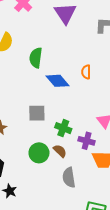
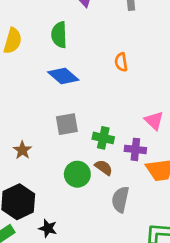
green semicircle: (36, 58) -> (59, 35), moved
blue diamond: (57, 81) -> (63, 76), moved
gray semicircle: (69, 177) -> (120, 199), turned 30

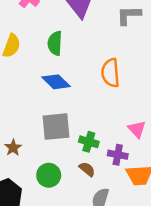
orange semicircle: (121, 62) -> (110, 73), size x1.6
gray square: (67, 124) -> (56, 127), size x1.4
green circle: (77, 174) -> (49, 175), moved

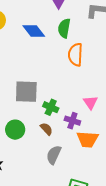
green semicircle: (55, 43) -> (64, 28), moved
blue diamond: (56, 82) -> (34, 31), moved

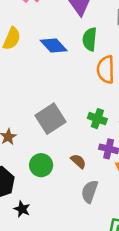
gray square: (26, 92) -> (51, 119), turned -30
green cross: (51, 107) -> (97, 119), moved

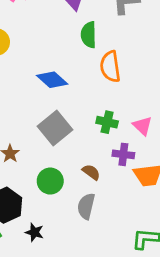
blue diamond: (54, 46) -> (52, 80), moved
gray semicircle: (90, 192) -> (86, 206), moved

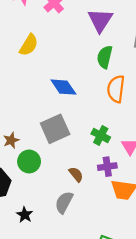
purple cross: (123, 154) -> (107, 167), turned -30
green circle: (50, 181) -> (29, 161), moved
black star: (34, 232) -> (25, 215), moved

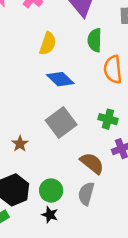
yellow semicircle: (29, 45) -> (48, 44), moved
green circle: (29, 161) -> (51, 190), moved
brown semicircle: (76, 174) -> (92, 163), size x1.5

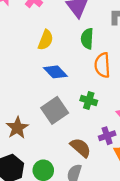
green cross: (108, 119) -> (89, 101), moved
brown star: (20, 144) -> (17, 128), size x1.5

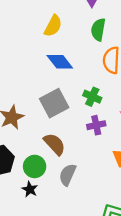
purple cross: (107, 136) -> (96, 125), moved
brown semicircle: (80, 148) -> (54, 144), moved

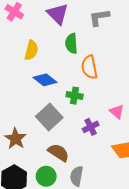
green cross: (92, 97) -> (75, 96), moved

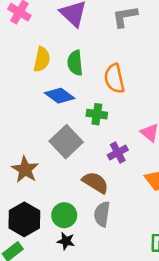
green semicircle: (71, 43) -> (75, 63), moved
brown semicircle: (58, 152) -> (95, 182), moved

